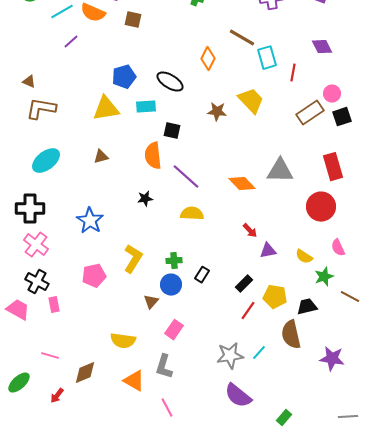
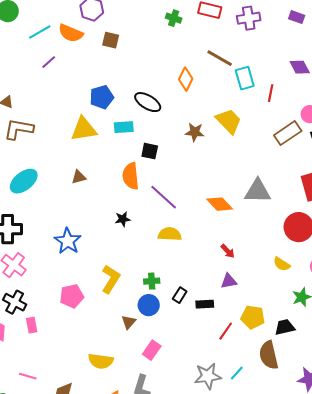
purple triangle: (268, 251) -> (229, 281), moved
yellow semicircle: (304, 257) -> (282, 264), moved
black rectangle: (244, 284) -> (205, 304), moved, turned 42

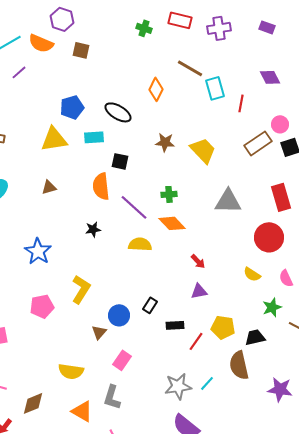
yellow trapezoid: (229, 121) -> (203, 150), moved
orange diamond: (220, 204) -> (172, 223), moved
green cross: (152, 281) -> (169, 194), moved
black rectangle: (205, 304) -> (175, 325), moved

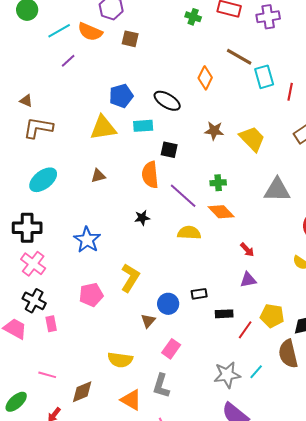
black rectangle: (150, 305) -> (199, 294), turned 49

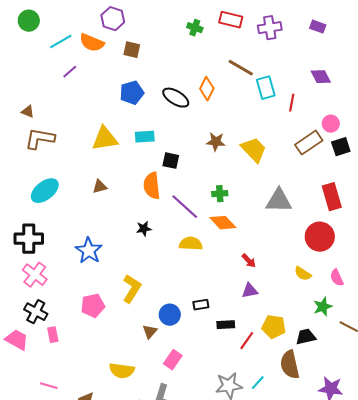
blue pentagon: (121, 96) -> (132, 93), moved
black ellipse: (167, 101) -> (176, 98), moved

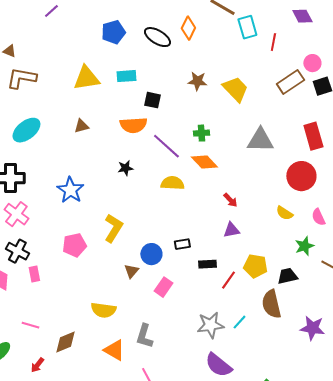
orange semicircle: (152, 186) -> (133, 125), turned -88
pink rectangle: (173, 360) -> (163, 287), moved

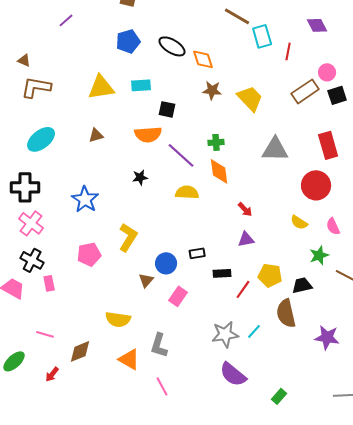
orange diamond: (188, 28) -> (203, 59), moved, turned -45
orange diamond: (204, 162) -> (219, 171), turned 36

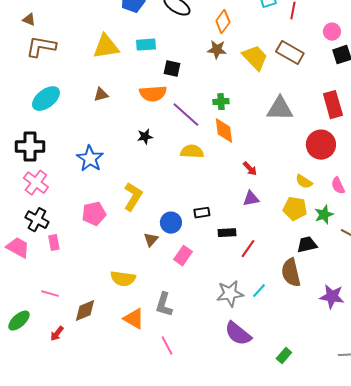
orange diamond: (203, 59) -> (223, 22), moved, turned 55
brown rectangle: (305, 91) -> (290, 53), moved, turned 64
yellow pentagon: (270, 275) -> (295, 209), moved

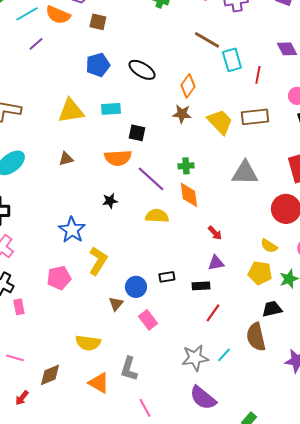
brown rectangle: (290, 53) -> (255, 117), turned -36
blue star: (90, 159) -> (72, 230), moved
black rectangle: (227, 233) -> (201, 286), moved
pink rectangle: (183, 256) -> (148, 320), turned -72
pink line: (167, 346) -> (145, 408), moved

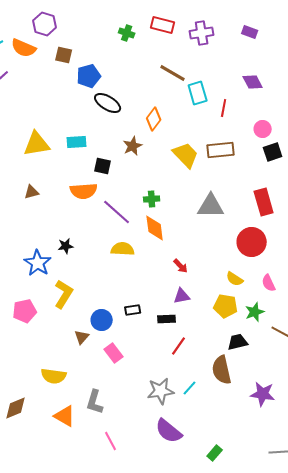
blue pentagon: (98, 65) -> (89, 76), moved
brown star: (182, 114) -> (133, 146), moved, turned -30
black star: (110, 201) -> (66, 246), moved

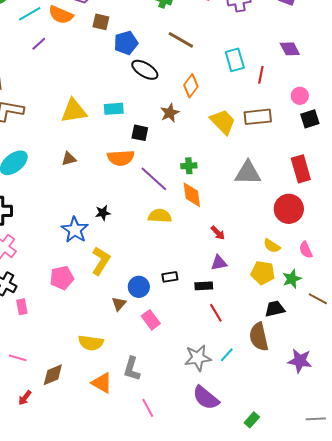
brown line: (173, 73) -> (181, 40), moved
red line: (179, 346) -> (216, 313), turned -66

